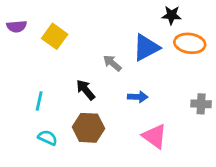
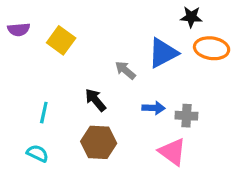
gray cross: (201, 104) -> (186, 116), moved
cyan semicircle: (48, 138) -> (38, 153), moved

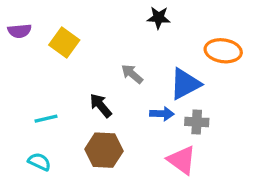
black star: (191, 17) -> (159, 18), moved
blue triangle: (163, 53) -> (185, 84), moved
cyan line: (44, 113) -> (46, 119), turned 65

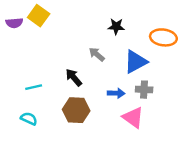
black star: (159, 18) -> (116, 27), moved
yellow square: (64, 42) -> (39, 16), moved
blue arrow: (162, 114) -> (116, 93), moved

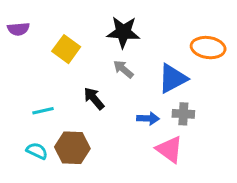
yellow square: (39, 16) -> (66, 49), moved
black star: (116, 27) -> (123, 32), moved, size x1.5
brown hexagon: (76, 110) -> (72, 148), moved

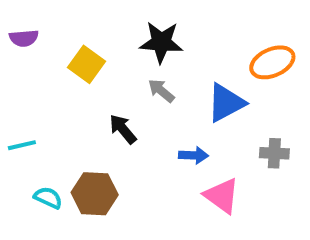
orange ellipse: (208, 48) -> (272, 62), turned -32
cyan line: (43, 111) -> (22, 145), moved
gray cross: (183, 114) -> (274, 153), moved

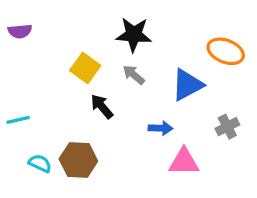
orange ellipse: (272, 62) -> (226, 51), turned 45
yellow square: (86, 64) -> (85, 68), moved
gray cross: (274, 153) -> (227, 127), turned -30
pink triangle: (222, 196) -> (184, 162), turned -36

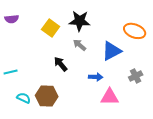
yellow square: (85, 68) -> (51, 28), moved

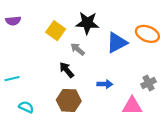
gray arrow: (80, 45) -> (78, 49), moved
blue triangle: (112, 51) -> (117, 43), moved
brown hexagon: (47, 96) -> (69, 100), moved
pink triangle: (110, 97) -> (132, 106), moved

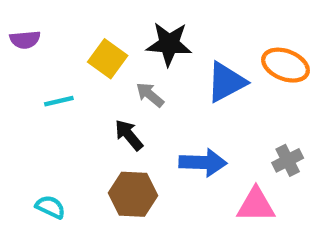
cyan line: (12, 79) -> (59, 101), moved
blue arrow: (105, 84) -> (203, 163), size x1.5

